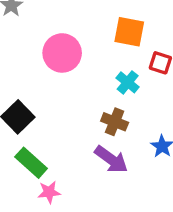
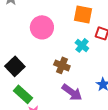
brown cross: (115, 122) -> (62, 65), moved

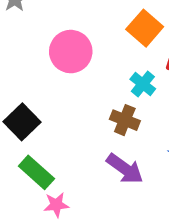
orange square: (83, 14) -> (145, 28), turned 30
brown cross: (62, 65) -> (125, 120), moved

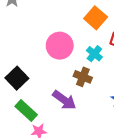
pink circle: (71, 52) -> (60, 46), moved
purple arrow: (125, 169) -> (64, 100), moved

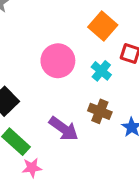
brown cross: (83, 77) -> (100, 111), moved

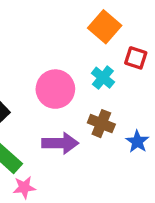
pink circle: (58, 61) -> (55, 89), moved
purple arrow: (64, 129) -> (60, 143), turned -36

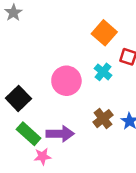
brown cross: (101, 124) -> (103, 119), moved, turned 30
purple arrow: (60, 143) -> (60, 134), moved

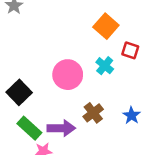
brown cross: (103, 119) -> (93, 113), moved

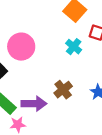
pink circle: (68, 75) -> (21, 47), moved

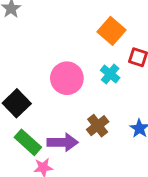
pink circle: (21, 47) -> (67, 78), moved

